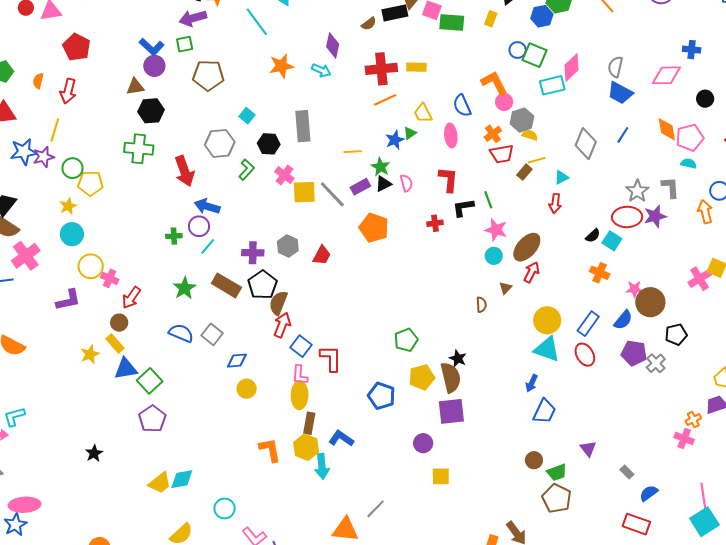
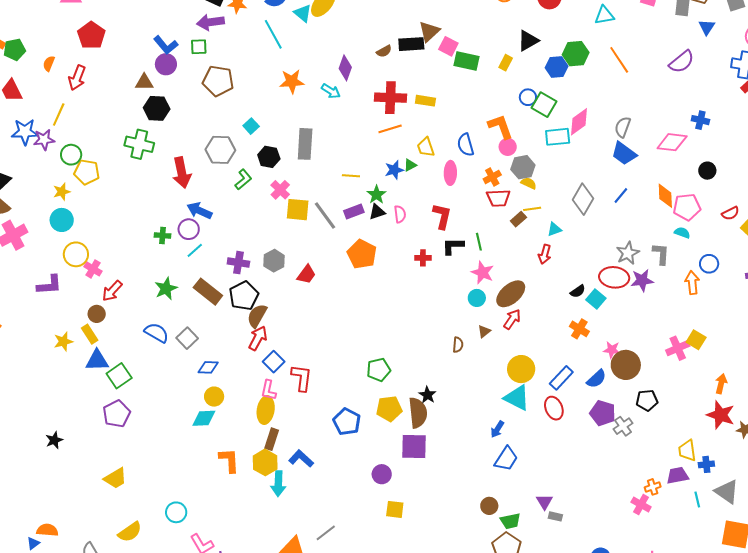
gray rectangle: (627, 472) -> (555, 516), moved, turned -40
cyan diamond: (182, 479) -> (204, 418), moved

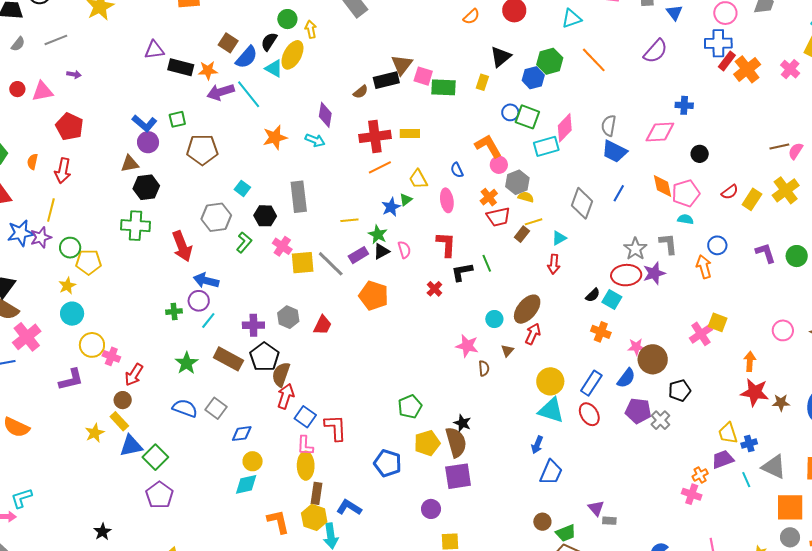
purple arrow: (210, 22) -> (221, 92), moved
blue semicircle: (466, 145) -> (457, 170), size x0.7
red cross: (423, 258) -> (434, 289), turned -35
pink star: (482, 273) -> (467, 346), moved

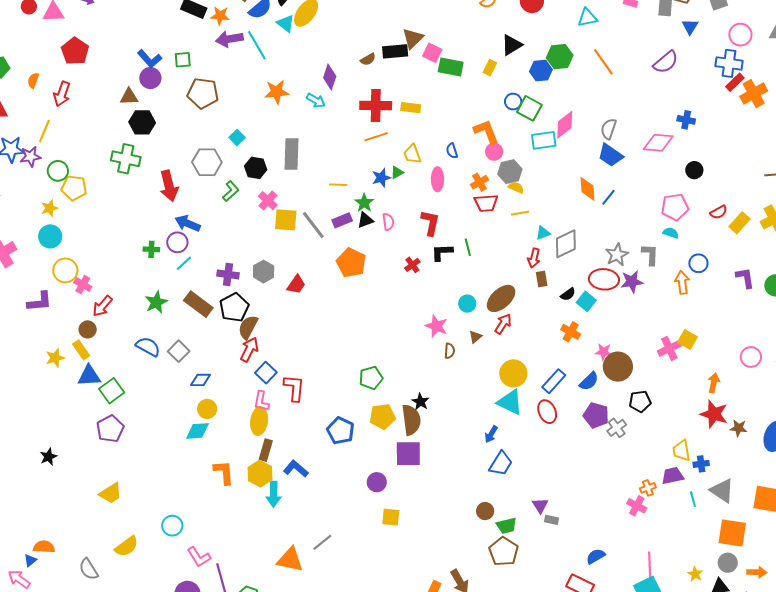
orange diamond: (663, 186) -> (587, 189), moved
gray diamond: (582, 203) -> (566, 244), moved, turned 36
brown rectangle: (522, 234) -> (542, 279), moved, turned -56

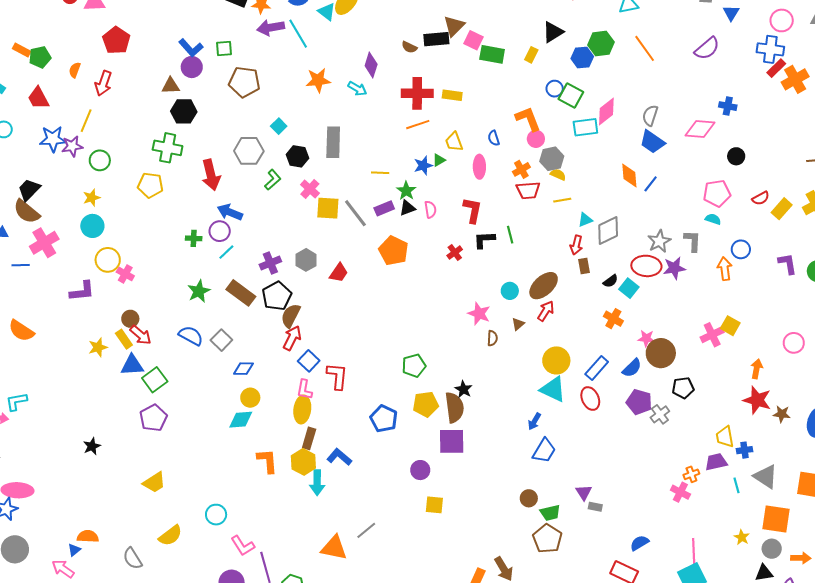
brown semicircle: (368, 59) -> (409, 47), turned 56
yellow pentagon: (74, 188) -> (150, 185), moved
purple cross: (228, 274) -> (270, 263), turned -30
red arrow: (102, 306) -> (141, 335), moved, turned -90
yellow star: (695, 574) -> (742, 537), moved

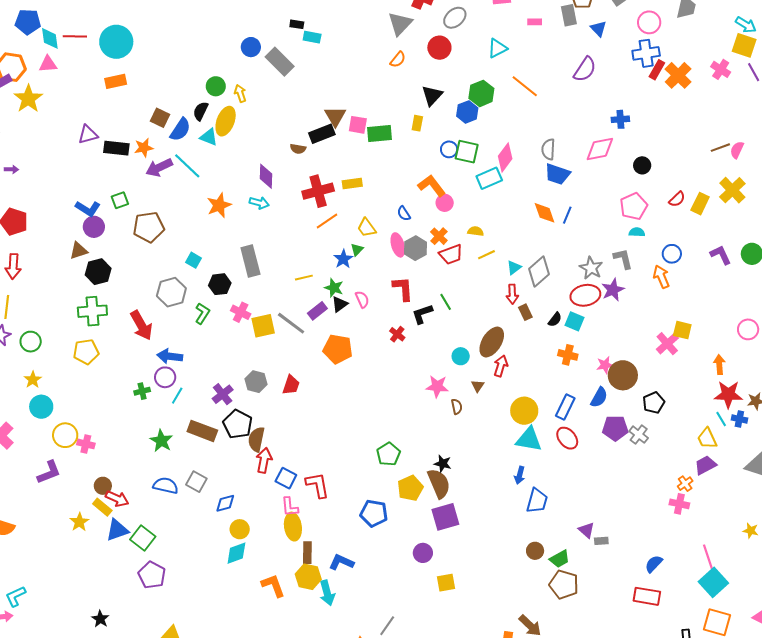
gray hexagon: (552, 159) -> (416, 248), moved
blue cross: (744, 450) -> (739, 419), moved, turned 35
cyan line: (737, 485) -> (721, 419), moved

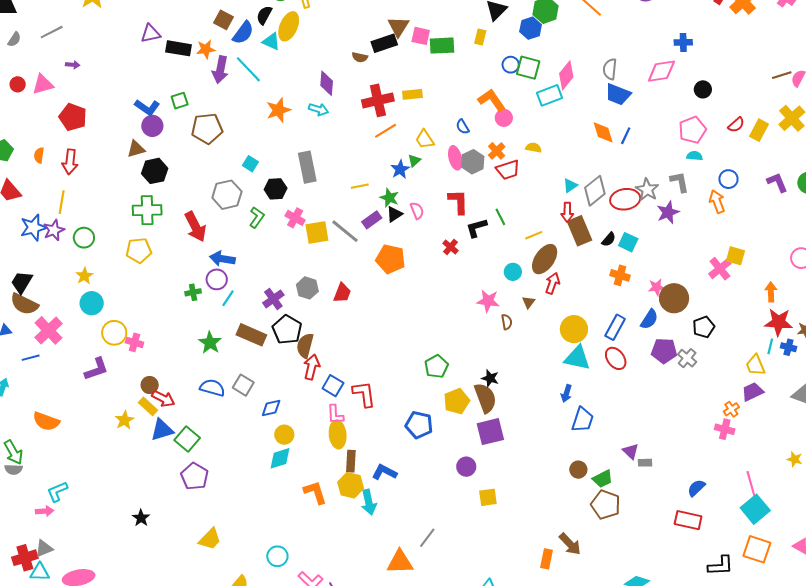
purple arrow: (159, 167) -> (220, 70), turned -56
yellow line: (487, 255) -> (534, 235), moved
red ellipse: (585, 295) -> (625, 199), moved
brown rectangle: (525, 312) -> (580, 231), size x1.8
cyan line: (721, 419) -> (770, 346), turned 42

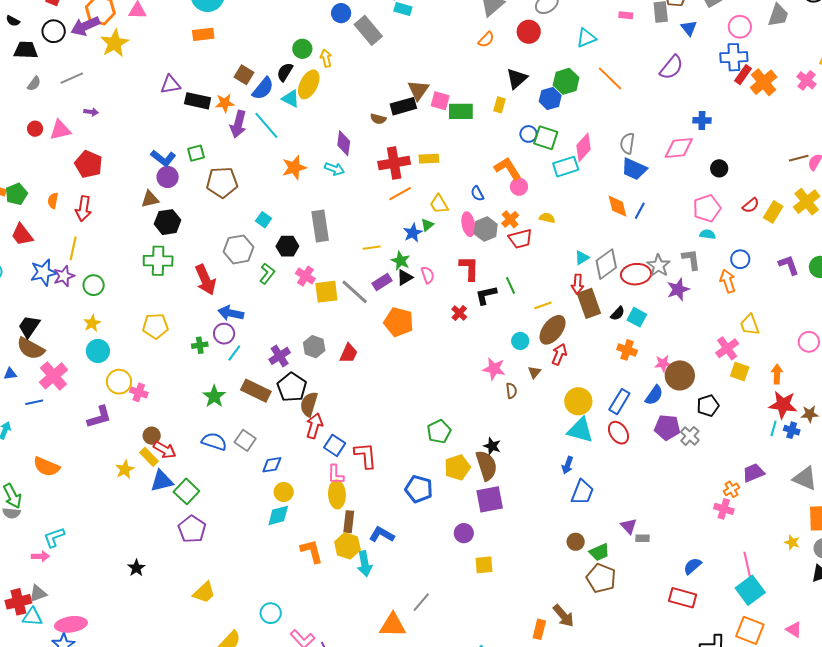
yellow pentagon: (139, 250) -> (155, 326), moved
yellow square: (735, 256) -> (740, 371), moved
yellow trapezoid: (755, 365) -> (750, 325), moved

